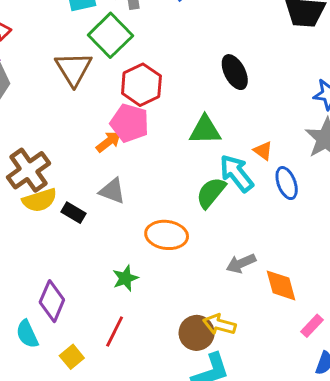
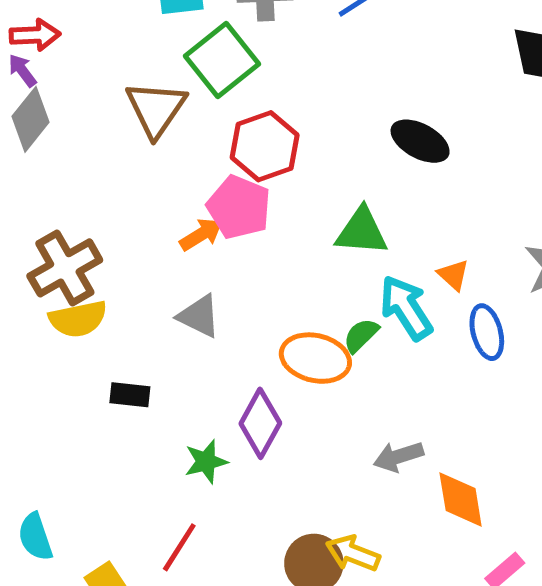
black ellipse: (235, 72) -> (420, 141), turned -40
green semicircle: (211, 193) -> (361, 335), size x0.7
black rectangle: (73, 213) -> (130, 395), moved, turned -30
orange ellipse: (167, 235) -> (315, 358), moved
purple diamond: (52, 301) -> (260, 423), moved

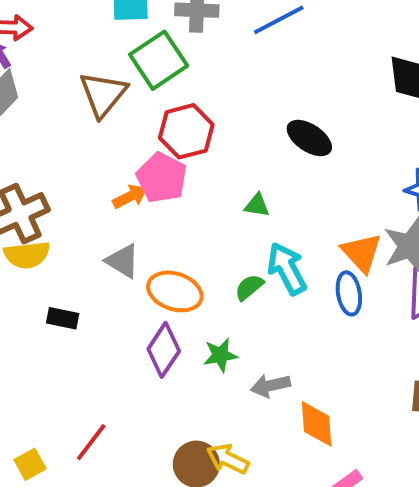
green triangle: (362, 231) -> (257, 205), size x0.6
orange triangle: (453, 275) -> (362, 253), moved, size x1.6
orange ellipse: (315, 358) -> (175, 291), moved
green star: (206, 462) -> (220, 355), moved

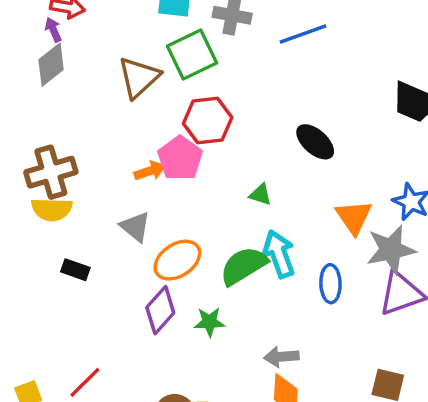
orange triangle: (362, 253) -> (354, 217), moved
green semicircle: (249, 287) -> (243, 266), size x1.8
orange ellipse: (175, 291) -> (177, 260), turned -60
gray arrow: (270, 386) -> (281, 357), moved

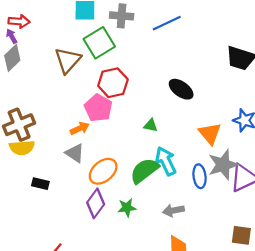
orange arrow: (150, 171) -> (80, 128), moved
gray star: (391, 250) -> (223, 165), moved
gray arrow: (281, 357) -> (173, 210), moved

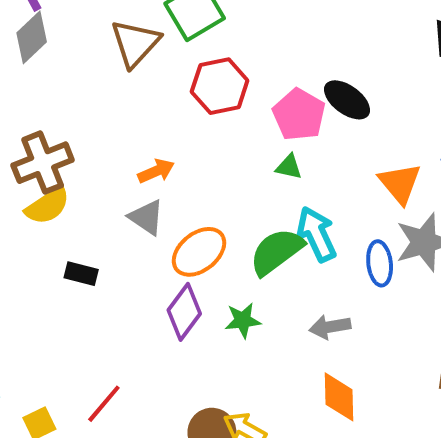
pink pentagon: (98, 108) -> (299, 115), moved
yellow semicircle: (22, 148) -> (48, 206), turned -30

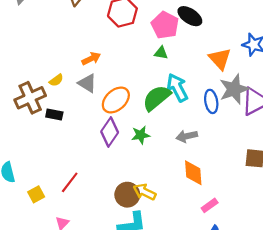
brown cross: (43, 163) -> (30, 98), moved
yellow semicircle: (48, 206) -> (56, 80), moved, size x0.6

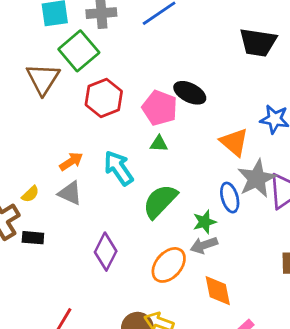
cyan arrow: (177, 88) -> (119, 168), moved
orange ellipse: (116, 100) -> (169, 265), moved
green star: (141, 135) -> (205, 222), moved

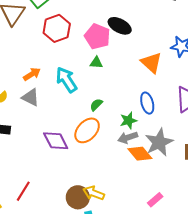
gray star: (257, 179) -> (159, 142), moved
green semicircle: (160, 201) -> (96, 105), size x0.5
purple diamond: (106, 252) -> (56, 141), turned -56
orange ellipse: (169, 265) -> (87, 130), moved
orange diamond: (218, 291) -> (140, 154), moved, turned -30

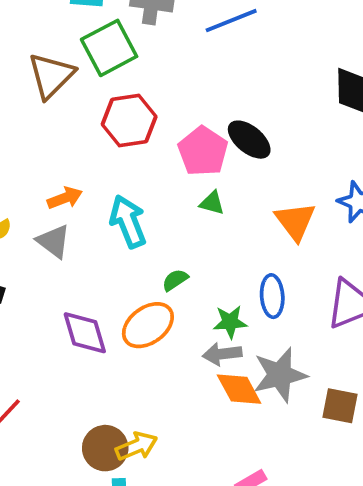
green triangle: (96, 63) -> (212, 203), moved
yellow arrow: (94, 193) -> (137, 446), turned 125

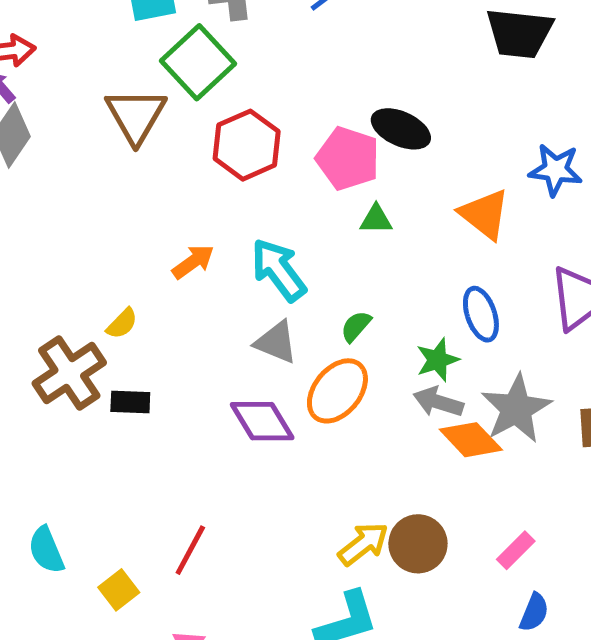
gray triangle: (54, 241) -> (276, 342), moved
gray arrow: (222, 354) -> (438, 402), turned 39
brown circle: (105, 448) -> (418, 544), moved

